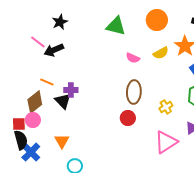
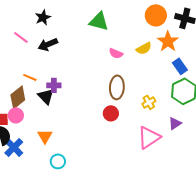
orange circle: (157, 20) -> (156, 15), moved
black arrow: (54, 50) -> (48, 44), moved

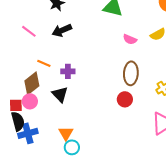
pink line: (21, 37) -> (29, 31), moved
black triangle: (46, 96) -> (60, 94), moved
orange triangle: (45, 136) -> (66, 133), moved
blue cross: (14, 147) -> (28, 133), turned 30

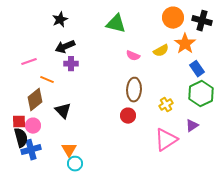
pink line: (29, 31) -> (29, 62), moved, turned -56
purple cross: (68, 71) -> (71, 64), moved
pink circle: (30, 101) -> (33, 126), moved

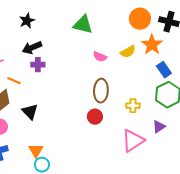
yellow cross: (166, 105) -> (133, 106), turned 32

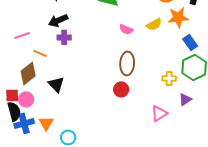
orange star: (152, 45) -> (178, 17), turned 30
yellow cross: (133, 106) -> (169, 78), moved
pink triangle: (133, 141) -> (159, 113), size x0.7
orange triangle: (36, 151) -> (46, 123), moved

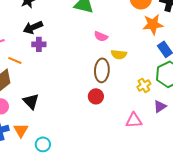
yellow semicircle: (154, 24) -> (119, 54), moved, turned 35
yellow cross: (169, 78) -> (144, 85), turned -32
black triangle: (56, 84) -> (31, 101), moved
pink triangle: (159, 113) -> (134, 120), turned 30

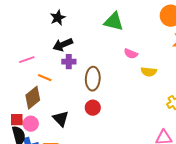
brown ellipse: (102, 70) -> (93, 79), moved
red circle: (96, 96) -> (93, 108), moved

